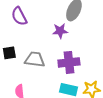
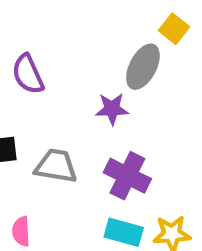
purple cross: (69, 62) -> (127, 176), turned 30

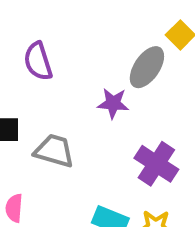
purple cross: (127, 176) -> (156, 164), moved

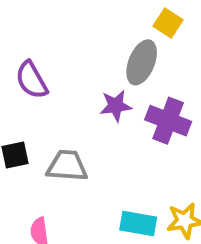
purple cross: (156, 164) -> (168, 121), moved

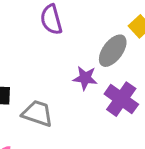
purple semicircle: (32, 80) -> (51, 20), moved

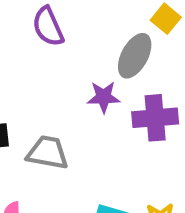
purple cross: (121, 99) -> (155, 118), turned -32

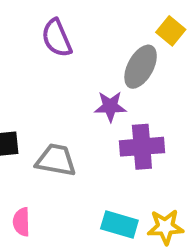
purple cross: (155, 118) -> (142, 147), moved

